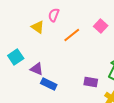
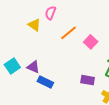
pink square: (101, 26) -> (91, 42), moved
cyan square: (16, 57) -> (12, 66), moved

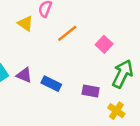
pink square: (91, 42) -> (104, 44), moved
blue rectangle: (45, 82) -> (51, 84), moved

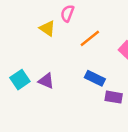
blue rectangle: (51, 84) -> (95, 78), moved

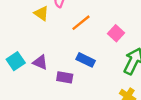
purple rectangle: (114, 97) -> (65, 77), moved

